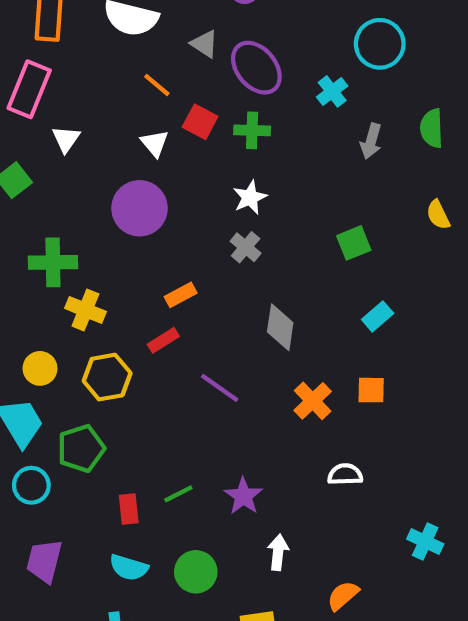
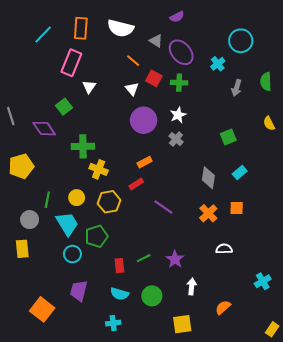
purple circle: (140, 208) -> (144, 120), moved
gray diamond: (280, 327) -> (208, 178), moved
cyan cross: (425, 542) -> (263, 281), turned 35

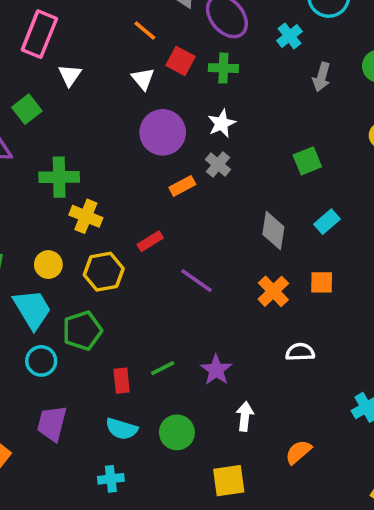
orange rectangle: (145, 162) -> (182, 186), moved

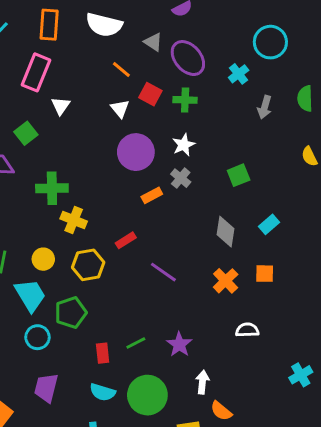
green square: (307, 161) -> (239, 175), moved
green circle: (177, 432) -> (147, 395), size x1.4
orange semicircle: (298, 452) -> (221, 411), moved, turned -100

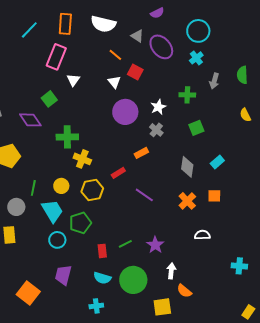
cyan circle: (270, 42) -> (198, 31), moved
green cross: (185, 100) -> (187, 95), moved
orange rectangle: (152, 195) -> (141, 153), moved
cyan cross: (301, 375) -> (239, 266), turned 35

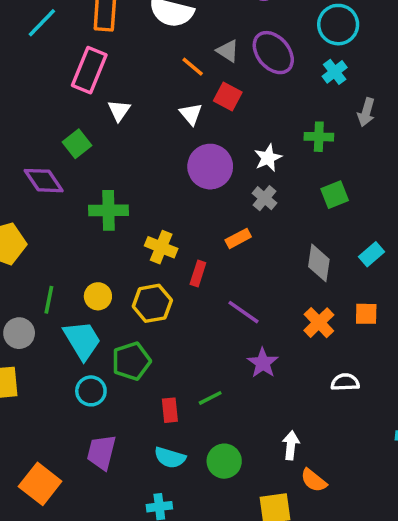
gray triangle: (137, 36) -> (228, 51), moved
yellow cross: (82, 159) -> (161, 247), moved
red rectangle: (118, 173) -> (198, 273), turned -40
purple star: (155, 245) -> (263, 363), moved
green circle: (133, 280) -> (224, 461), size x0.7

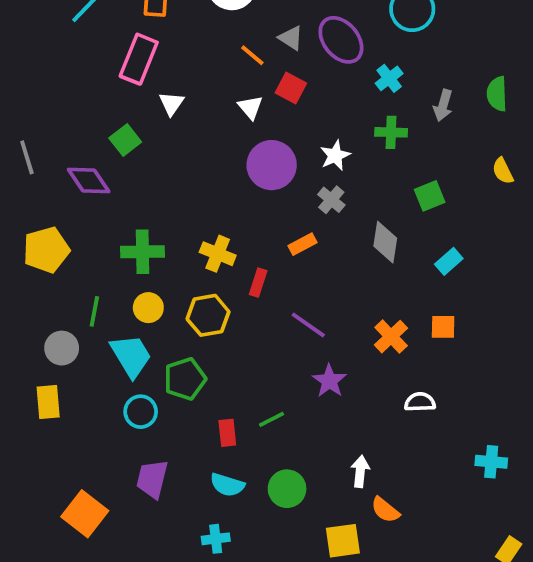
cyan cross: (335, 72) -> (389, 78), moved
green square: (335, 195) -> (430, 196), moved
green cross: (108, 210) -> (143, 252), moved
gray diamond: (319, 263) -> (385, 242), moved

